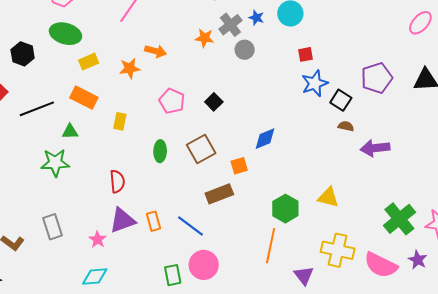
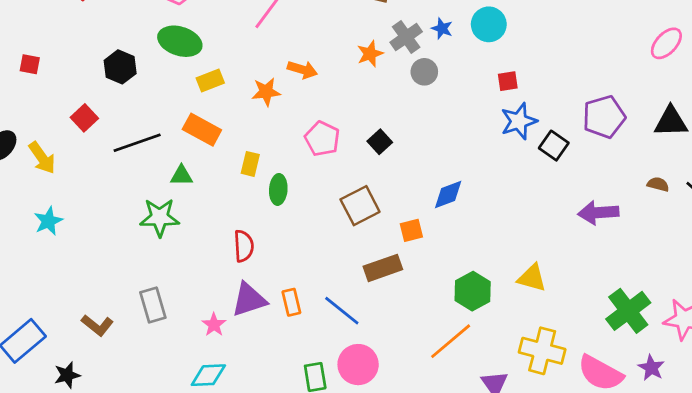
orange star: (204, 38) -> (370, 54), turned -30
brown semicircle: (346, 126) -> (658, 184), moved
green ellipse: (160, 151) -> (278, 189), moved
orange line: (271, 246) -> (451, 341), turned 36

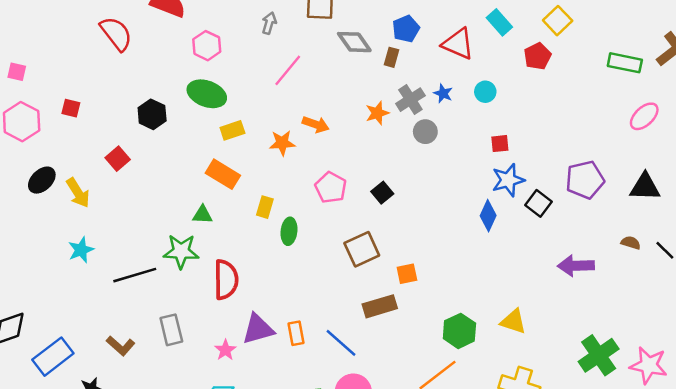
cyan circle: (489, 24) -> (485, 92), size x0.7
black line: (137, 143) -> (135, 275), moved
blue diamond: (448, 194) -> (488, 216), moved, turned -48
red semicircle: (244, 246) -> (226, 280), moved, size x1.4

